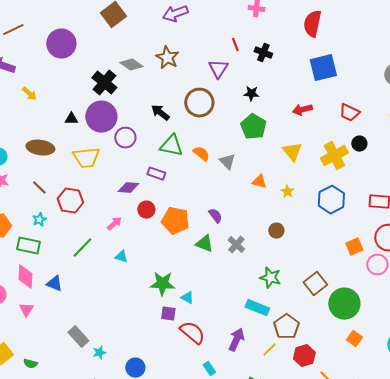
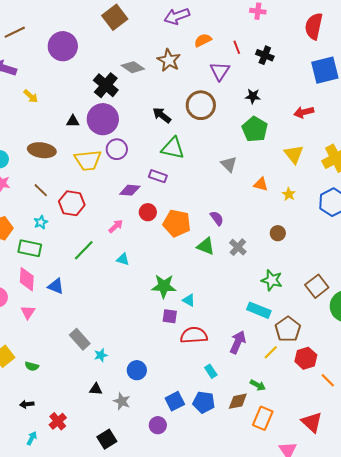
purple circle: (125, 138) -> (117, 149), moved
orange semicircle: (201, 154) -> (203, 40), moved, turned -66
red semicircle: (192, 333) -> (194, 335), turned -44

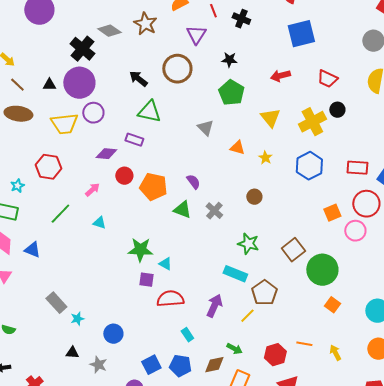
brown line: (41, 190) -> (17, 85), moved
red hexagon: (306, 358) -> (275, 355), moved
orange line: (328, 380) -> (304, 344), turned -35

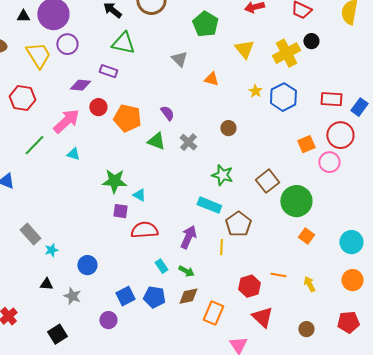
yellow trapezoid: (64, 124) -> (38, 55), turned -116
yellow star: (265, 158) -> (255, 91), moved
pink arrow: (92, 190) -> (66, 121), size x1.8
yellow line: (247, 316) -> (221, 247), turned -42
green arrow: (234, 349) -> (186, 271), moved

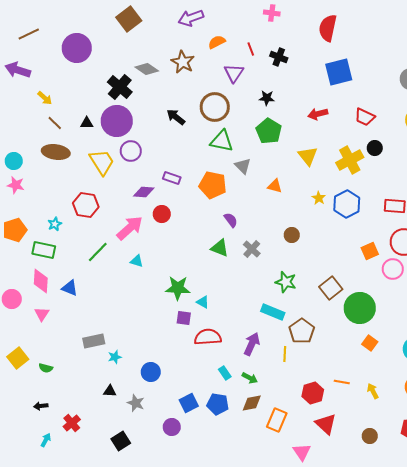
green triangle: (123, 43) -> (222, 141), moved
orange pentagon: (127, 118) -> (213, 185), moved
gray rectangle: (30, 234) -> (94, 341), turned -60

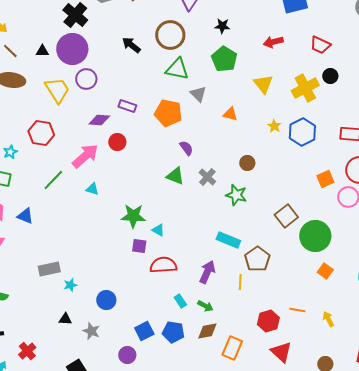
green star: (286, 282) -> (236, 195), moved

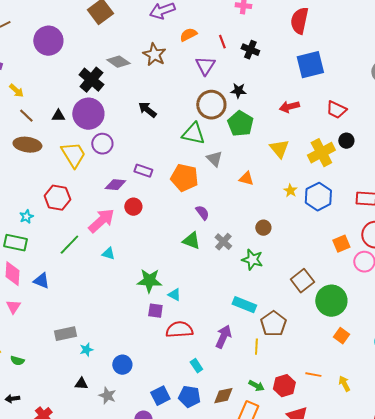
brown circle: (170, 35) -> (211, 105), moved
green arrow: (205, 306) -> (256, 386), moved

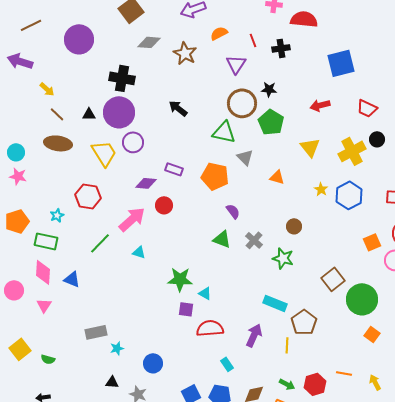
red semicircle: (299, 21) -> (304, 19), moved, turned 84
black cross: (250, 50) -> (281, 48), turned -30
gray diamond: (118, 62) -> (149, 42), moved, turned -30
black cross: (91, 80) -> (122, 78), turned -30

